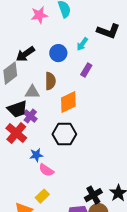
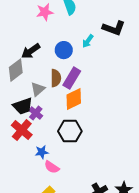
purple rectangle: (86, 70) -> (72, 78), moved, size x1.5
gray triangle: (32, 92) -> (38, 89), turned -42

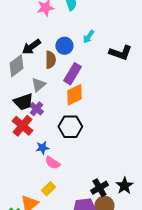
black L-shape: (114, 28) -> (120, 53), moved
brown semicircle: (56, 78) -> (50, 60), moved

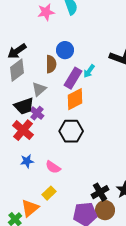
cyan arrow: (88, 37) -> (89, 71), moved
black arrow: (31, 47) -> (17, 51), moved
blue star: (42, 148) -> (27, 161), moved

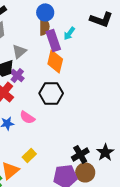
brown semicircle: (51, 64) -> (44, 26), moved
purple rectangle: (73, 78) -> (53, 40), turned -50
orange diamond: (75, 99) -> (55, 61), turned -50
pink semicircle: (53, 167) -> (27, 117), moved

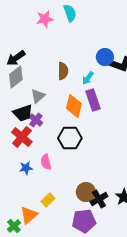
blue circle: (45, 12) -> (105, 57), moved
purple rectangle: (53, 40) -> (93, 100), moved
pink semicircle: (27, 117) -> (46, 162), turned 42
brown circle: (85, 172) -> (86, 192), moved

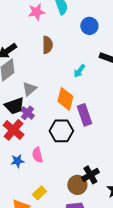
blue circle: (105, 57) -> (89, 26), moved
brown semicircle: (63, 71) -> (47, 45), moved
purple rectangle: (93, 100) -> (84, 115), moved
black cross: (99, 199) -> (90, 175), moved

